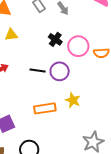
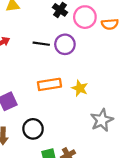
yellow star: (73, 100) -> (80, 88), moved

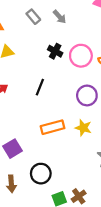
black line: (41, 44) -> (40, 87), turned -70
purple circle: (65, 44) -> (87, 95), moved

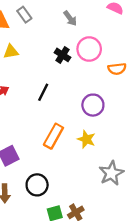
gray rectangle: (33, 17) -> (24, 15), moved
pink circle: (81, 56) -> (89, 49), moved
orange rectangle: (53, 127) -> (53, 136), turned -50

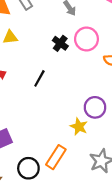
purple circle: (93, 105) -> (95, 107), moved
orange rectangle: (53, 136) -> (56, 157), moved

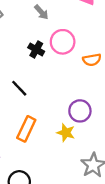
black line: (39, 78) -> (19, 88), turned -66
orange rectangle: (56, 157) -> (26, 129), moved

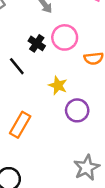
black line: (19, 88) -> (17, 66), moved
yellow star: (66, 133) -> (58, 85), moved

